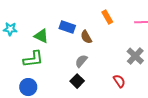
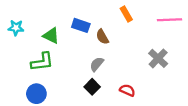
red semicircle: (119, 81) -> (127, 90), moved, turned -32

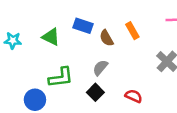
orange rectangle: (126, 14) -> (132, 31), moved
cyan star: (16, 28) -> (13, 41), moved
green L-shape: (42, 62) -> (61, 78), moved

